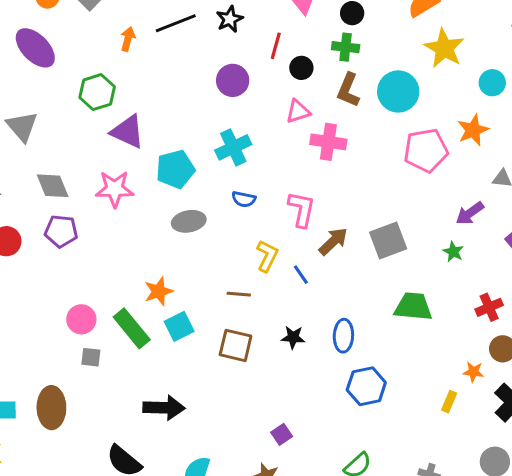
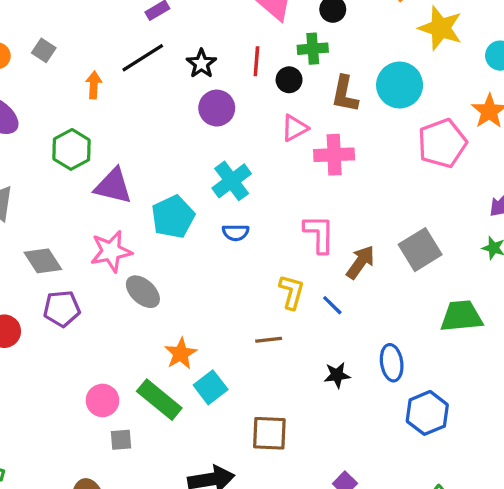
black star: (230, 19) -> (201, 64), moved
green cross: (346, 47) -> (313, 49), moved
blue semicircle: (244, 199) -> (236, 233), moved
gray ellipse: (189, 221) -> (143, 292), moved, turned 64
brown square: (236, 345) -> (269, 433), moved

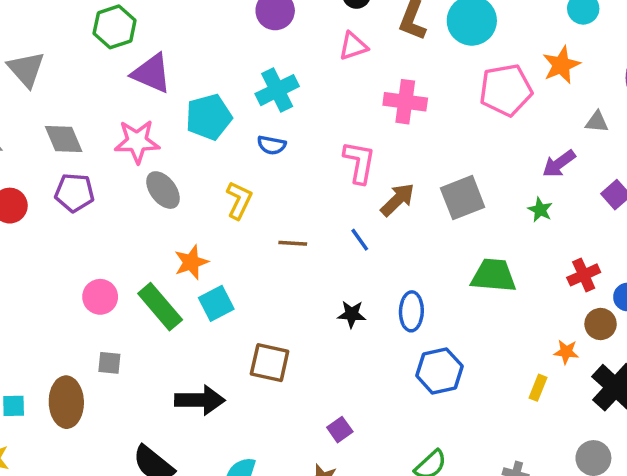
pink cross: (334, 155) -> (405, 102), moved
yellow L-shape: (292, 292) -> (239, 200), moved
brown line: (269, 340) -> (293, 243), moved
gray square: (121, 440) -> (109, 363), moved

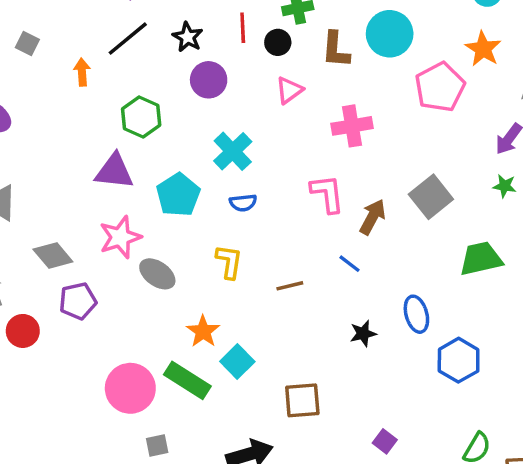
green hexagon: (115, 27) -> (141, 117), moved
pink circle: (100, 297) -> (130, 388), size x1.5

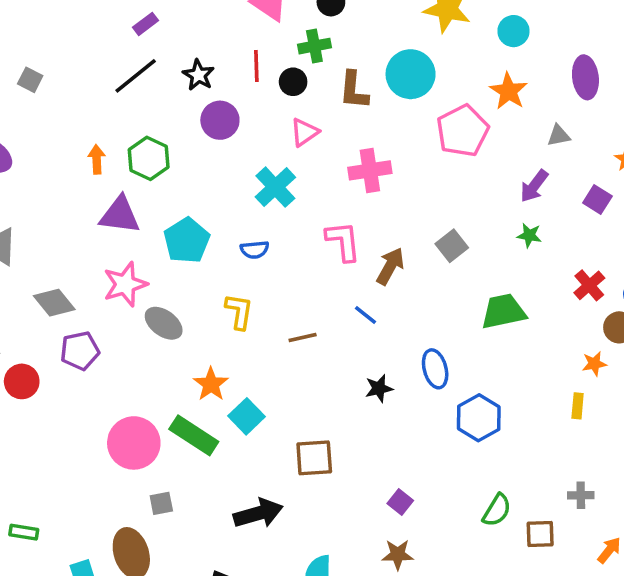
orange arrow: (82, 72) -> (97, 159), moved
cyan cross: (233, 151) -> (275, 187), moved
gray square: (431, 197) -> (452, 246), size x0.7

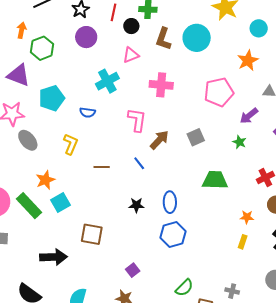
pink pentagon: (463, 131) -> (219, 92), moved
orange arrow: (97, 159) -> (22, 30), moved
orange star: (594, 364) -> (247, 217), moved
blue hexagon: (479, 418) -> (173, 235), moved

